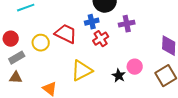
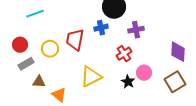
red trapezoid: (66, 34) -> (75, 40), turned -105
red cross: (101, 39) -> (124, 54), moved
brown triangle: (16, 78) -> (39, 82), moved

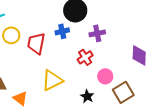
yellow circle: (50, 49) -> (11, 35), moved
black star: (128, 82) -> (87, 96), moved
brown square: (175, 82) -> (123, 92), moved

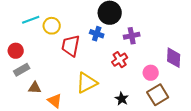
blue cross: (62, 31) -> (97, 34), turned 32
yellow circle: (11, 35) -> (52, 26), moved
pink circle: (105, 76) -> (151, 73), moved

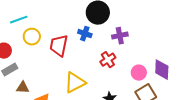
yellow circle: (52, 26) -> (32, 37), moved
purple diamond: (174, 58) -> (162, 70), moved

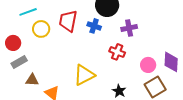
red trapezoid: (59, 46) -> (68, 21), moved
red cross: (108, 60) -> (117, 52), turned -35

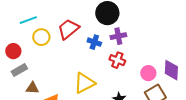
red trapezoid: (68, 21) -> (68, 29), turned 40
blue cross: (94, 26) -> (94, 42), moved
purple cross: (129, 28) -> (118, 36), moved

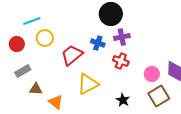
red trapezoid: (68, 29) -> (72, 55), moved
red circle: (13, 51) -> (17, 44), moved

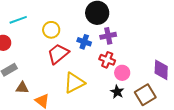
yellow circle: (45, 38) -> (51, 30), moved
pink circle: (152, 74) -> (122, 73), moved
black star: (123, 100) -> (117, 92), moved

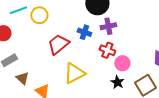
yellow circle: (51, 30) -> (39, 15), moved
brown triangle: (22, 88) -> (22, 78), turned 40

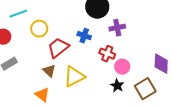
yellow circle: (39, 15) -> (39, 29), moved
purple cross: (108, 26) -> (117, 28), moved
brown triangle: (22, 78) -> (49, 71), moved

